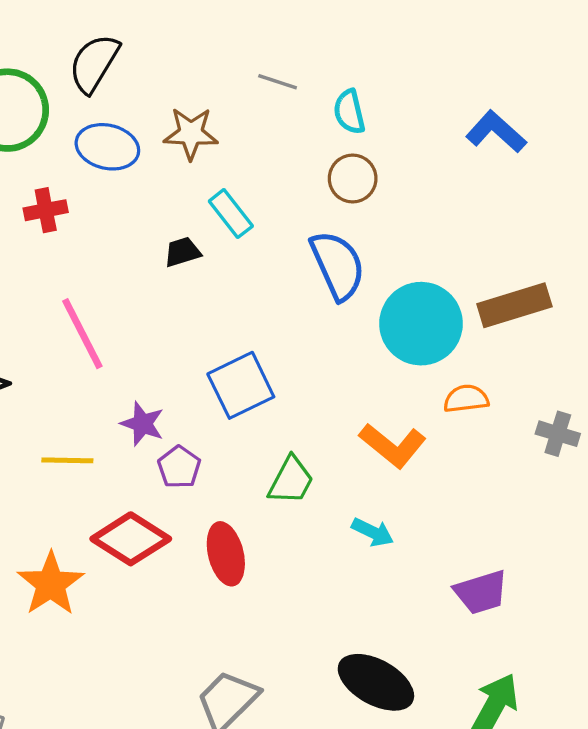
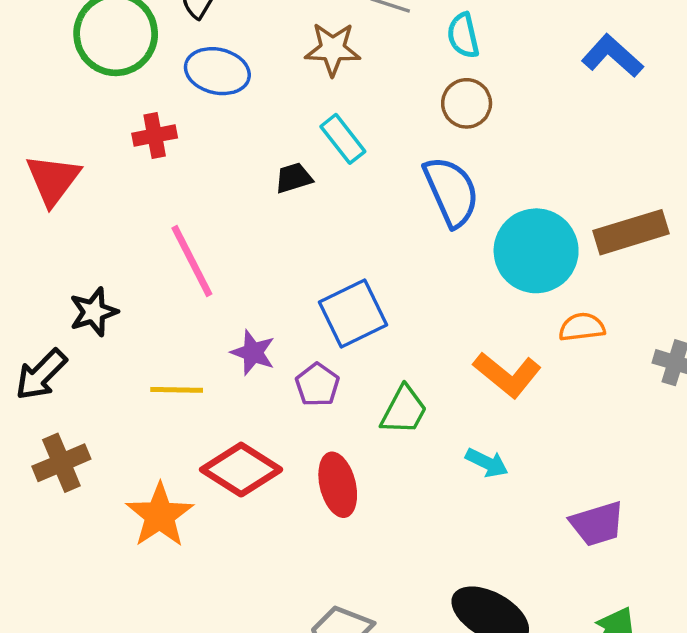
brown star: (191, 133) -> (333, 49), moved
purple pentagon: (179, 467) -> (317, 385), moved

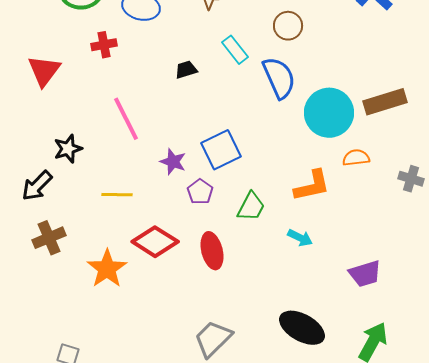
cyan rectangle: (343, 139) -> (235, 50), moved
purple star: (253, 353) -> (173, 162), moved
orange L-shape: (507, 375) -> (312, 186), turned -51

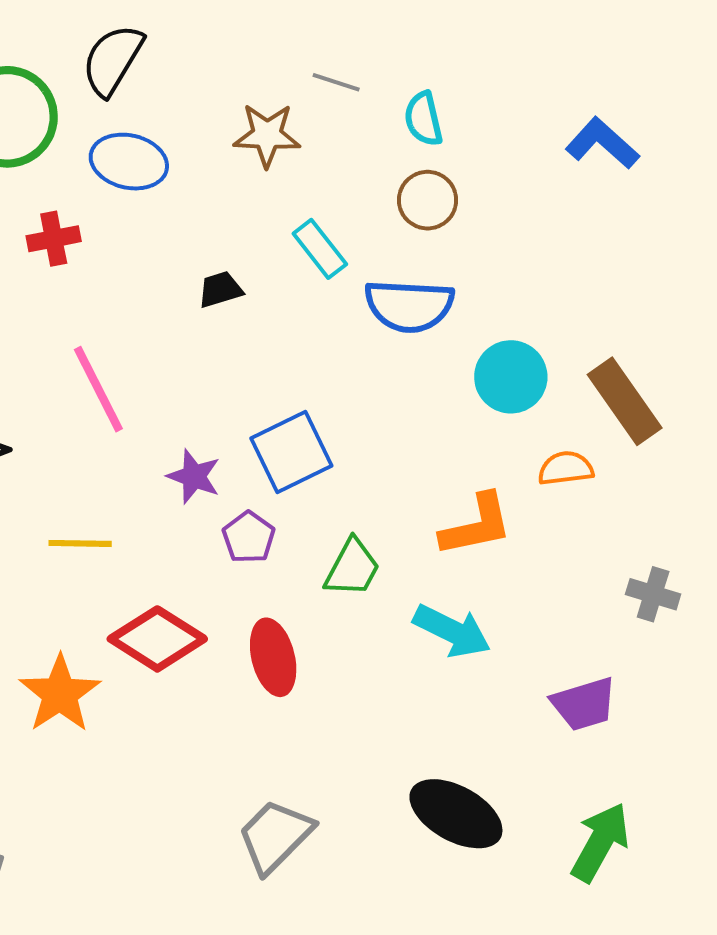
blue semicircle: (279, 78) -> (409, 306), turned 117
brown rectangle: (385, 102) -> (625, 401), moved, turned 72
cyan circle: (329, 113) -> (511, 377), size x0.7
gray cross: (411, 179) -> (653, 594), moved
cyan arrow: (300, 238) -> (452, 631), size x1.5

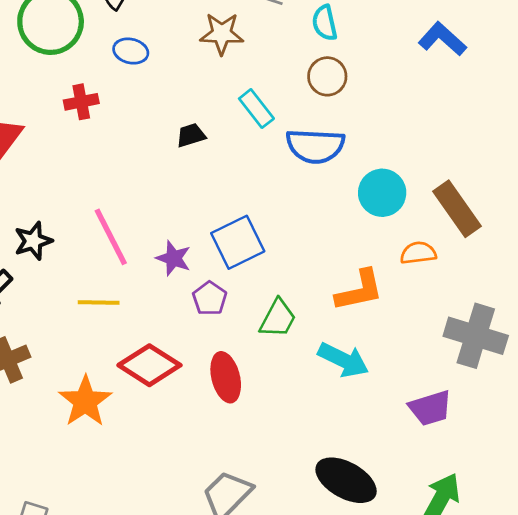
blue ellipse: (129, 162) -> (131, 51), size x0.7
pink line: (98, 389) -> (111, 237), moved
gray cross: (653, 594) -> (476, 336), size x1.8

